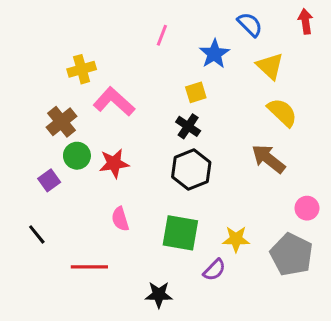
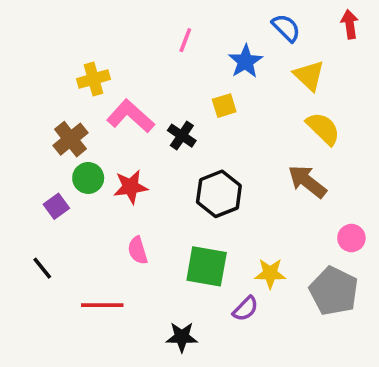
black cross: (188, 126) -> (182, 136), moved

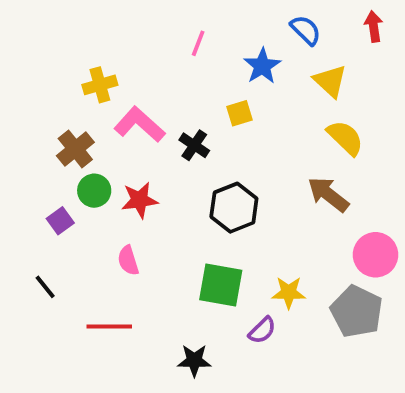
pink circle: (351, 238) -> (376, 255), size x1.5
pink semicircle: (138, 250) -> (128, 260), moved

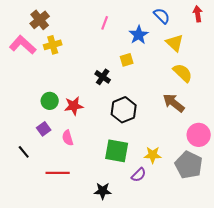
pink L-shape: (140, 125) -> (23, 45), moved
brown cross: (75, 149) -> (40, 20), moved
purple square: (60, 221) -> (44, 129), moved

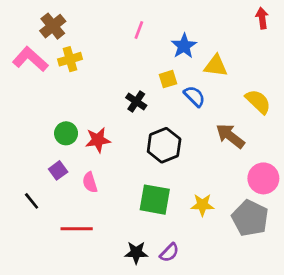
blue semicircle: (162, 16) -> (195, 96), moved
yellow triangle: (175, 43) -> (216, 66), moved, turned -36
yellow semicircle: (183, 73) -> (258, 102), moved
purple semicircle: (139, 175) -> (169, 253), moved

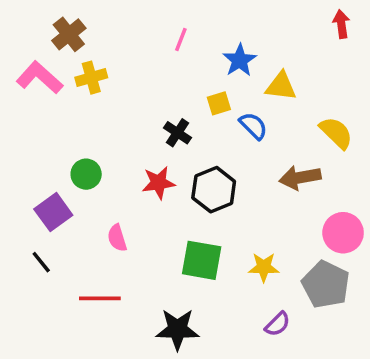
brown arrow: (230, 136) -> (300, 178), turned -48
red star: (98, 140) -> (159, 183), moved
purple square: (58, 170) -> (53, 212), moved, size x1.5
black star: (136, 253) -> (177, 329), size x1.4
purple semicircle: (169, 253) -> (278, 324), moved

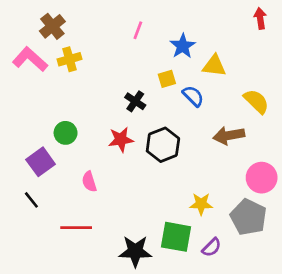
green square: (202, 260) -> (176, 237), moved

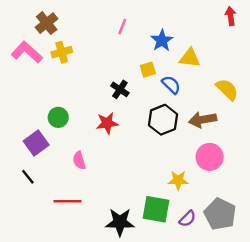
black hexagon: (163, 145) -> (163, 120), moved
pink circle: (262, 178) -> (210, 157), moved
gray pentagon: (248, 217) -> (220, 214), moved

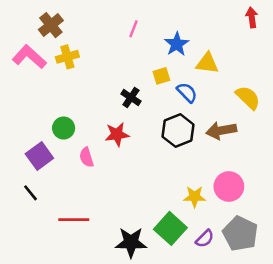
pink circle: (210, 157) -> (229, 187), moved
pink semicircle: (79, 160) -> (86, 157), moved
green square: (156, 209) -> (170, 228), turned 32

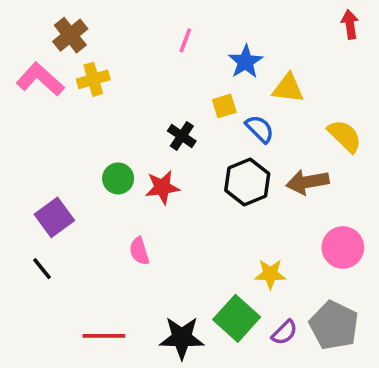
green circle: (64, 128) -> (118, 178), moved
pink semicircle: (86, 157) -> (139, 251), moved
pink circle: (229, 187) -> (343, 247), moved
red line: (74, 220) -> (104, 336), moved

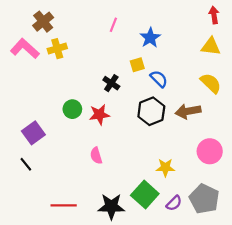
yellow triangle: (288, 88) -> (211, 46), moved
pink semicircle: (139, 251) -> (96, 156), moved

